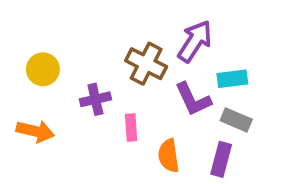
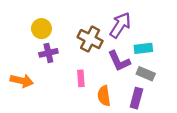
yellow circle: (43, 69) -> (41, 29), moved
purple cross: (95, 99) -> (48, 53), moved

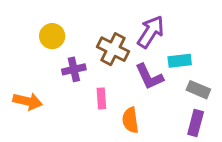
purple cross: (48, 53) -> (74, 69), moved
gray rectangle: (146, 74) -> (198, 90), moved
purple rectangle: (136, 98) -> (196, 123), moved

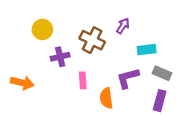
purple arrow: (151, 32) -> (123, 26), size x0.6
purple L-shape: (149, 77) -> (128, 78), moved, turned 100

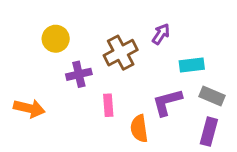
brown cross: (92, 40) -> (121, 53), turned 35

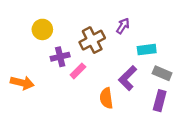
purple L-shape: (167, 102) -> (128, 78), turned -30
pink rectangle: (108, 105) -> (78, 71), moved, turned 49

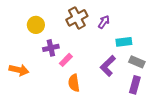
brown cross: (92, 40) -> (77, 18), moved
orange semicircle: (106, 98) -> (74, 83), moved

